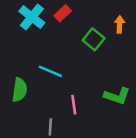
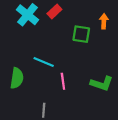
green square: (94, 39) -> (81, 34), turned -30
pink line: (74, 105) -> (63, 81), moved

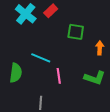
orange arrow: (104, 21) -> (100, 48), moved

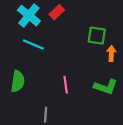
green square: (76, 32) -> (97, 36), moved
cyan line: (41, 58) -> (33, 45), moved

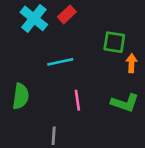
cyan line: (33, 45) -> (60, 62), moved, turned -35

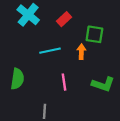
red rectangle: (67, 14) -> (64, 19), moved
orange arrow: (131, 63) -> (81, 52), moved

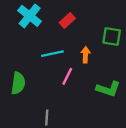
green square: (94, 34) -> (112, 36), moved
pink line: (64, 82) -> (67, 76), moved, turned 35

